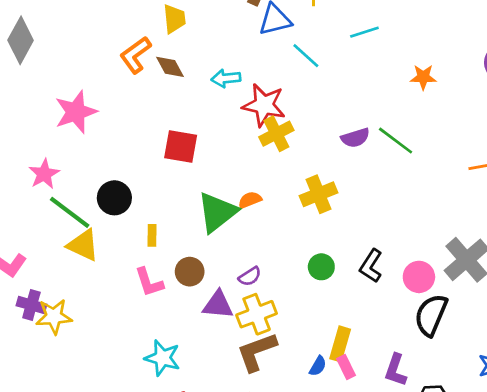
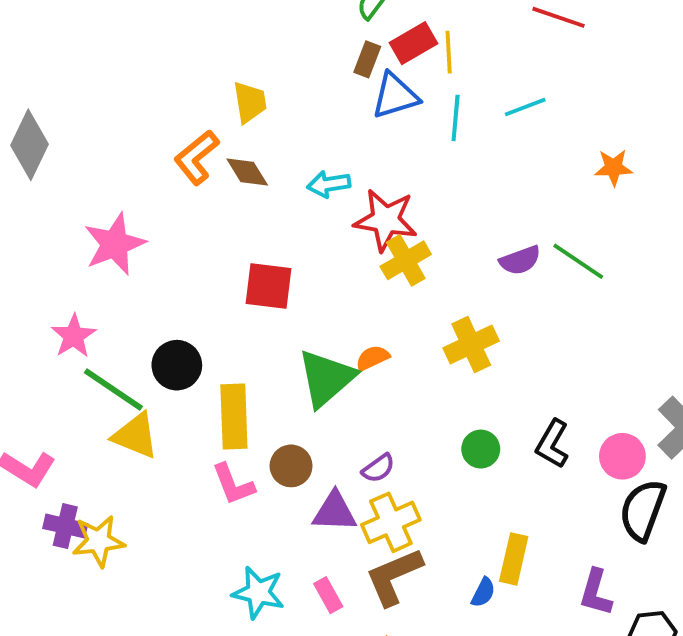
cyan line: (306, 56) -> (456, 118), moved, turned 56
yellow rectangle: (152, 235) -> (234, 417), size x2.0
pink rectangle: (346, 367) -> (328, 595), moved

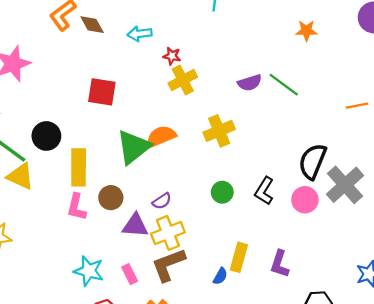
red star: (386, 220) -> (172, 56), size x0.5
orange semicircle: (373, 358) -> (161, 136), size x1.5
pink L-shape: (233, 484) -> (77, 207), turned 32
black semicircle: (643, 510) -> (313, 161), moved
purple L-shape: (596, 592) -> (280, 264), moved

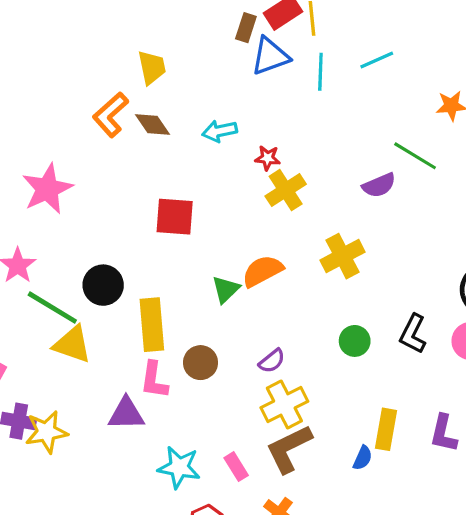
green line: (284, 85) -> (415, 156), moved
green triangle: (134, 147) -> (226, 289), size x0.6
purple triangle: (135, 225) -> (126, 414), moved

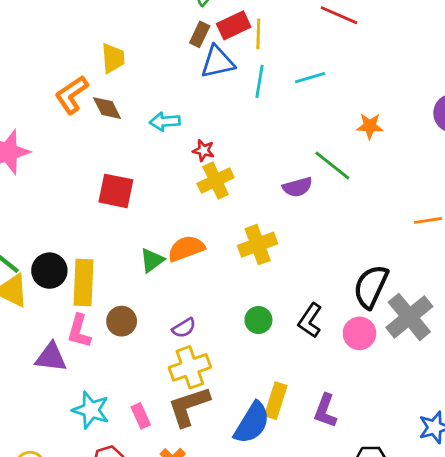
black circle: (103, 285) -> (49, 271), moved
blue semicircle: (363, 458) -> (252, 423), size x2.0

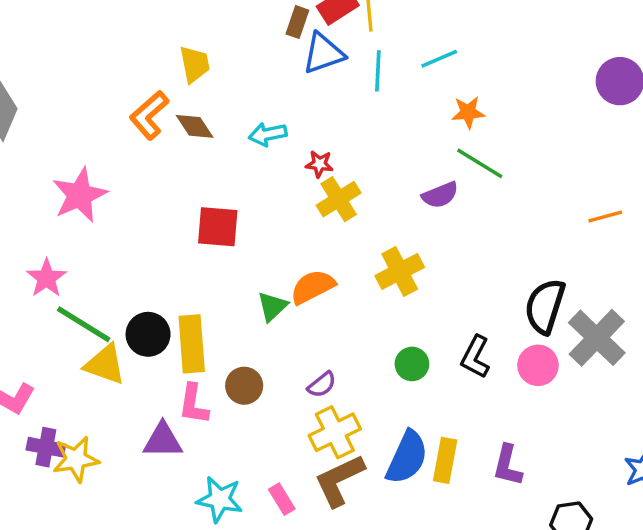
orange star: (370, 126) -> (468, 112), moved
blue semicircle: (252, 423) -> (407, 457), moved

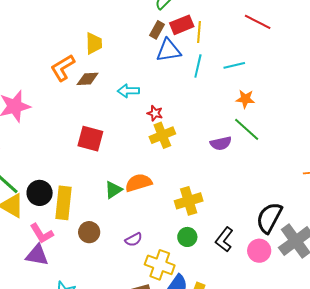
brown diamond: (195, 126) -> (88, 79), turned -70
yellow cross: (400, 271) -> (189, 201), moved
pink L-shape: (193, 404) -> (42, 233), moved, turned -50
yellow cross: (335, 432) -> (160, 265), moved, turned 36

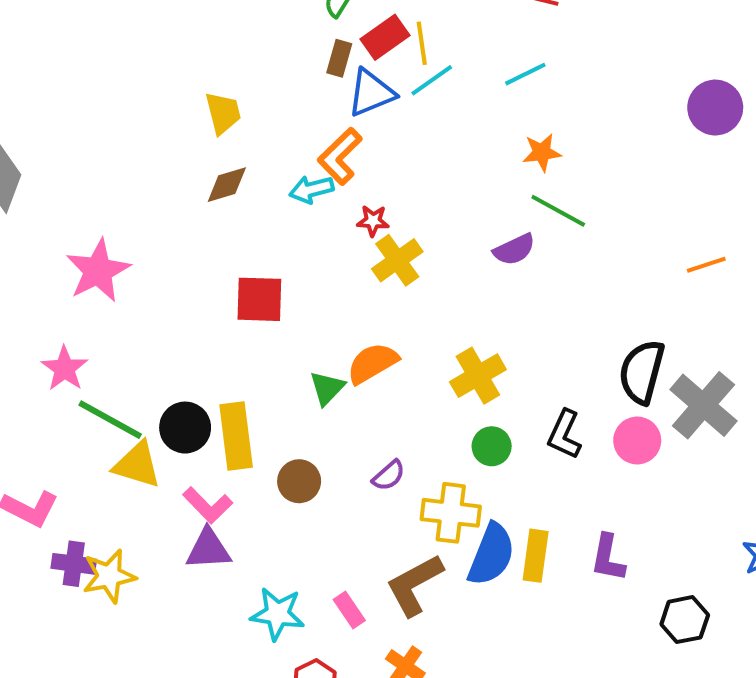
cyan line: (234, 65) -> (525, 74), moved
cyan line: (198, 66) -> (432, 80), moved, turned 55
orange L-shape: (63, 68) -> (340, 156), moved

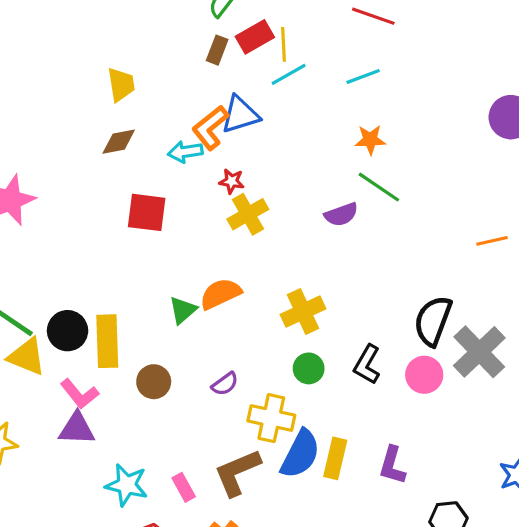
blue triangle: (371, 93) -> (240, 115), moved
red square: (259, 299) -> (147, 212), moved

